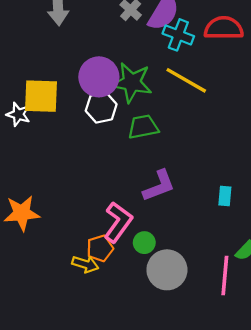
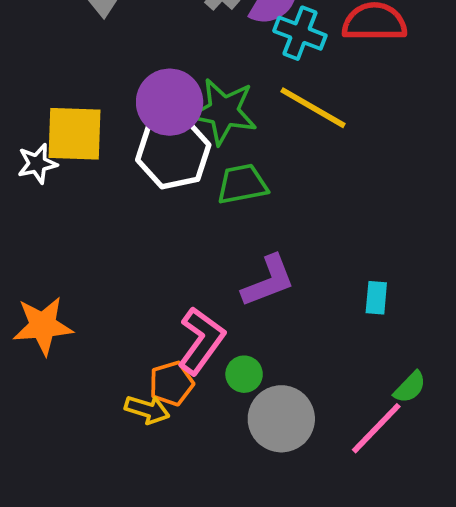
white hexagon: (101, 108) -> (173, 152), size x1.4
white star: (18, 114) -> (37, 164), turned -30
pink line: (225, 276) -> (376, 428), turned 39

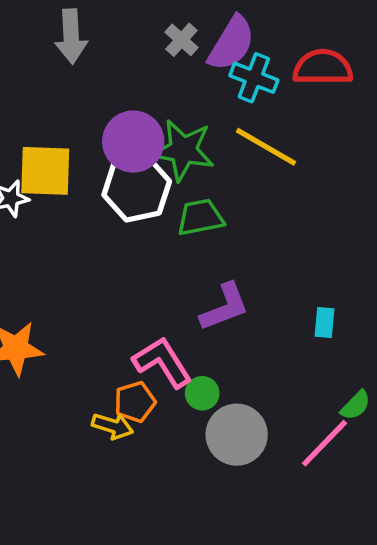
pink L-shape: (201, 341) -> (163, 362), turned -68

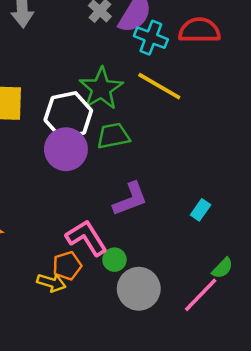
purple circle: (133, 142) -> (66, 149), moved
green star: (183, 150) -> (101, 89), turned 30
cyan rectangle: (325, 323) -> (201, 210), turned 30

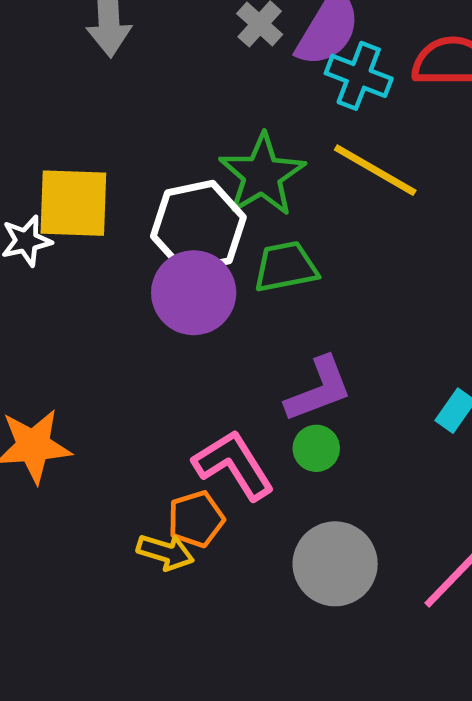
green circle: (114, 260) -> (316, 448), moved

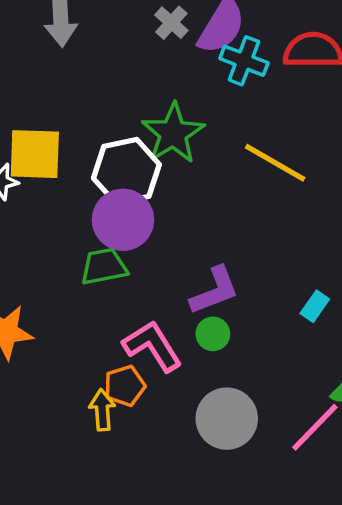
yellow line: (375, 170) -> (275, 163), moved
green trapezoid: (286, 267) -> (104, 266), moved
yellow arrow: (165, 552) -> (102, 410), turned -111

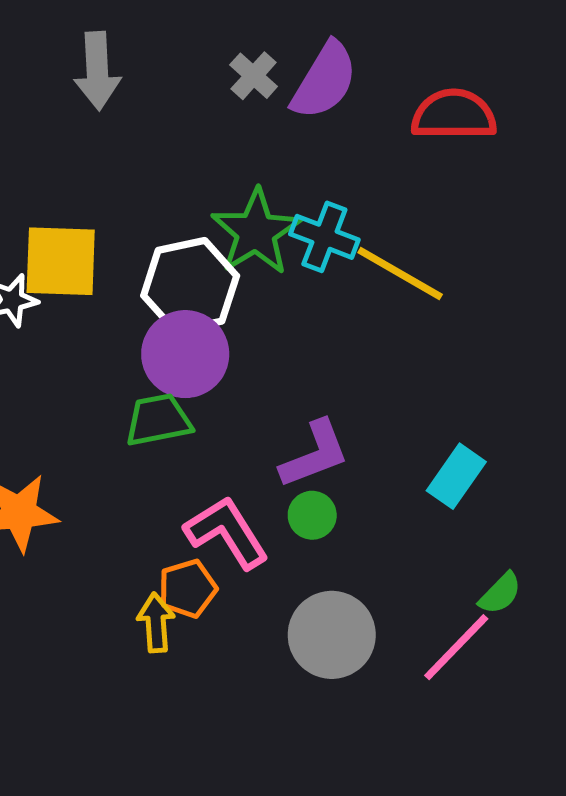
cyan cross: (244, 61) -> (324, 237), moved
cyan rectangle: (315, 306) -> (456, 476), size x1.4

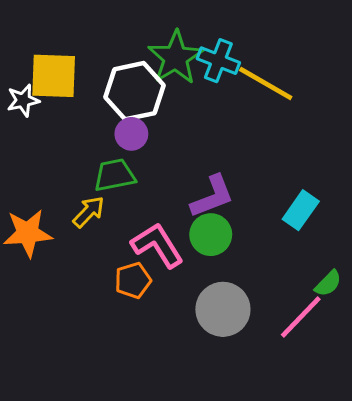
purple circle: (185, 354) -> (131, 134), size x0.6
green circle: (312, 515) -> (211, 235), size x1.4
yellow arrow: (156, 623) -> (89, 212), moved, turned 48

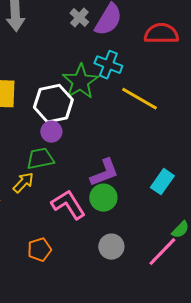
cyan cross: (218, 61) -> (108, 65), moved
orange pentagon: (133, 280) -> (39, 250), moved
gray circle: (223, 309) -> (111, 247), size x0.7

